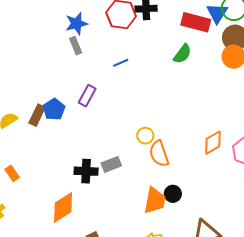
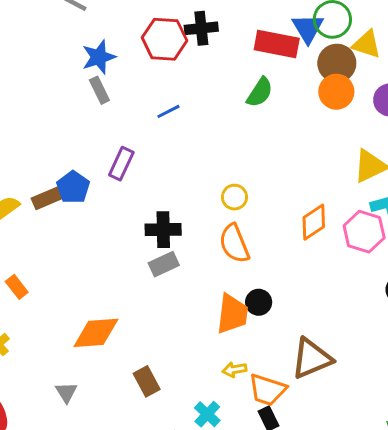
brown rectangle: (37, 115) -> (48, 198), turned 45
yellow circle: (145, 136) -> (234, 197), moved
black cross: (86, 171) -> (163, 230), moved
orange diamond: (63, 207) -> (96, 333), turned 32

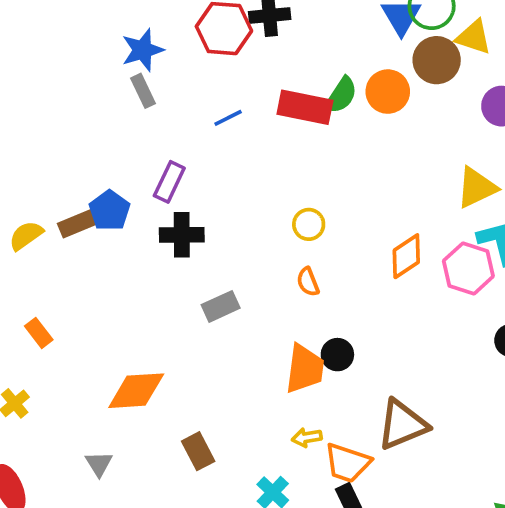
red rectangle: (277, 44) -> (305, 107), moved
orange circle: (336, 92) -> (388, 92), moved
black cross: (163, 230) -> (182, 235), moved
orange semicircle: (234, 244) -> (308, 282), size x0.6

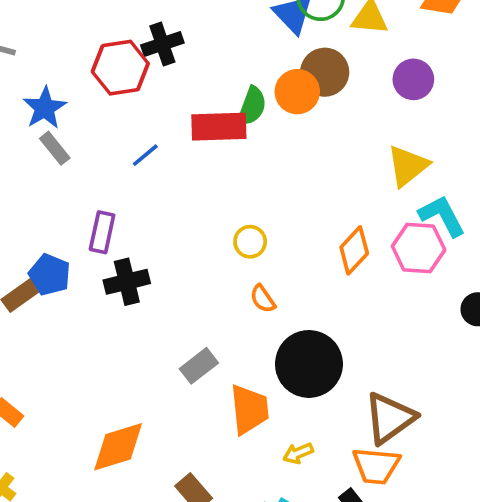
brown circle: (437, 60) -> (325, 72), moved
gray rectangle: (221, 306) -> (199, 366), moved
black circle: (337, 355) -> (309, 364), size x2.0
orange trapezoid: (305, 369) -> (249, 409), moved
orange trapezoid: (347, 463) -> (376, 466), moved

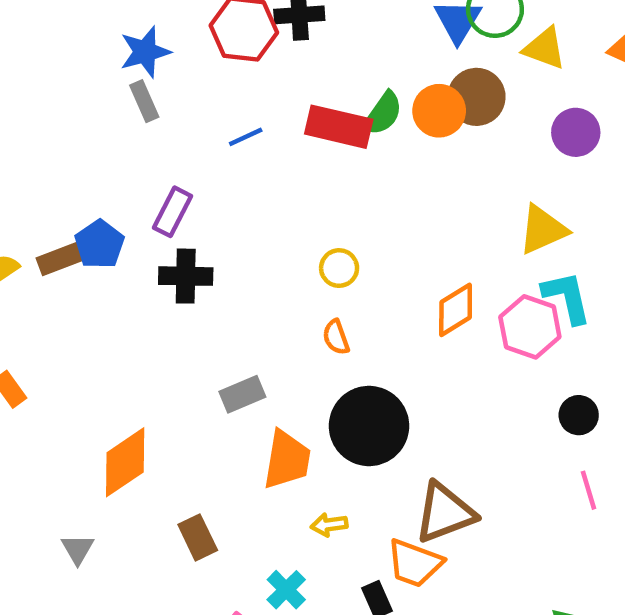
orange diamond: (118, 447) -> (125, 462), turned -32

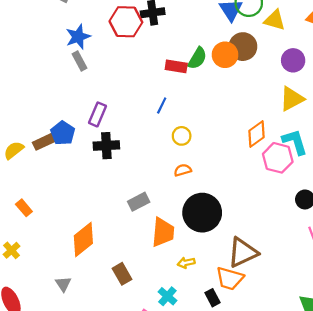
red rectangle: (339, 127) -> (176, 66), size x0.7
blue line: (246, 137) -> (162, 106), moved, turned -35
yellow triangle: (543, 230) -> (292, 99), moved
orange diamond: (456, 310) -> (257, 134), moved
orange semicircle: (336, 337) -> (183, 170), turned 98

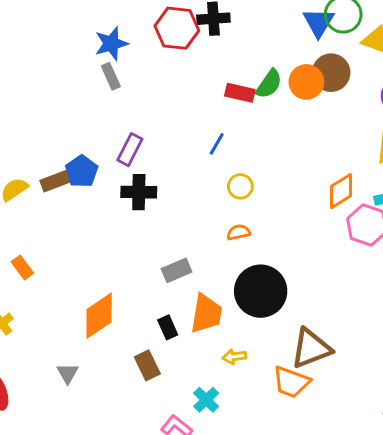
black rectangle: (213, 298) -> (168, 327), moved

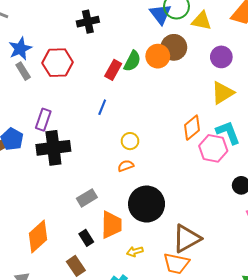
red hexagon: (177, 28) -> (58, 63), moved
red rectangle: (240, 93) -> (113, 70), turned -66
yellow circle: (240, 186) -> (130, 141), moved
black cross: (139, 192) -> (53, 148), size x1.4

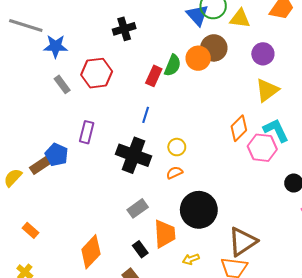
blue star: (20, 49) -> (56, 46), moved, turned 30
black cross: (53, 148) -> (134, 155), moved, turned 32

